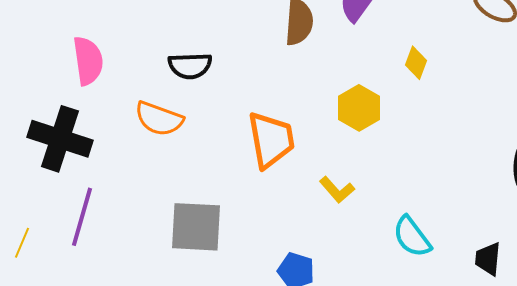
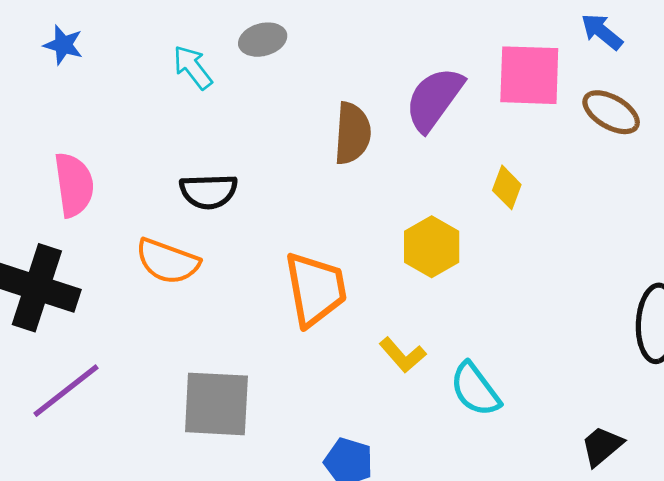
purple line: (82, 217) -> (66, 391), turned 36
cyan semicircle: (412, 237) -> (475, 389), moved
black trapezoid: (488, 259) -> (602, 446), turned 45

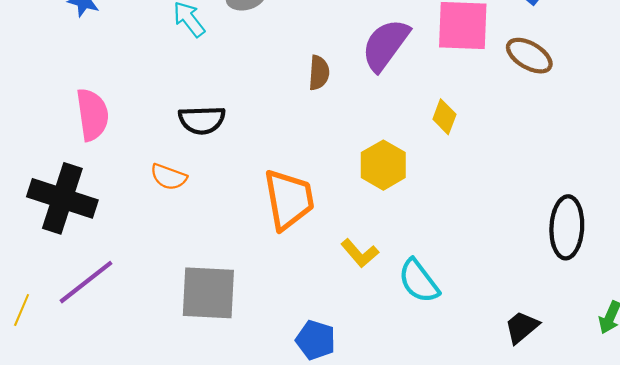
brown semicircle: (352, 133) -> (319, 73), size x0.7
orange semicircle: (168, 261) -> (169, 177), size x0.7

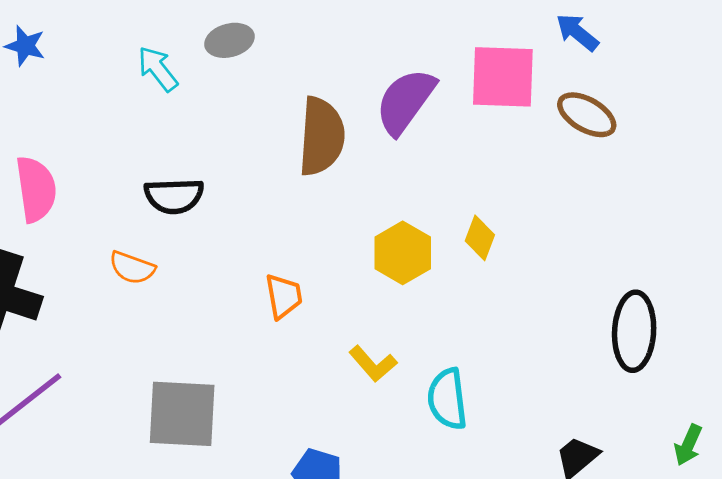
brown semicircle: (319, 73) -> (322, 136), size x1.8
yellow diamond: (444, 117) -> (480, 238), moved
orange trapezoid: (289, 199) -> (284, 296), size x0.6
cyan semicircle: (419, 281) -> (447, 399), turned 30

